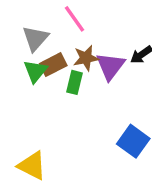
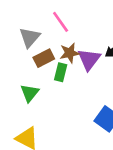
green triangle: (35, 71) -> (30, 93), moved

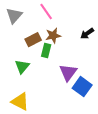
gray triangle: (30, 37) -> (14, 16), moved
purple triangle: (89, 59) -> (68, 73), moved

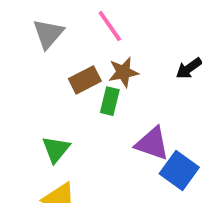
green triangle: (22, 67) -> (56, 149), moved
purple triangle: (68, 73) -> (152, 144), turned -48

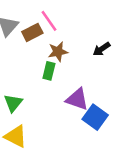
brown rectangle: (85, 80) -> (32, 32), moved

